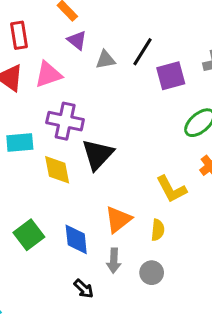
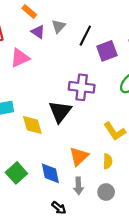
gray triangle: (105, 60) -> (59, 26), moved, turned -32
purple cross: (65, 121) -> (82, 87), moved

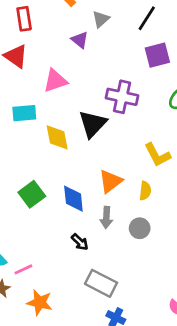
purple triangle: (38, 32) -> (80, 40), moved
black line: (85, 36) -> (147, 18), moved
pink triangle: (20, 58) -> (55, 81), moved

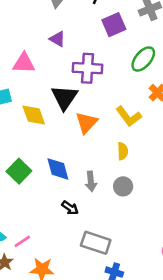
purple triangle: (80, 40) -> (58, 39), moved
pink triangle: (55, 81) -> (24, 63), turned 30
orange triangle: (111, 181) -> (86, 123), moved

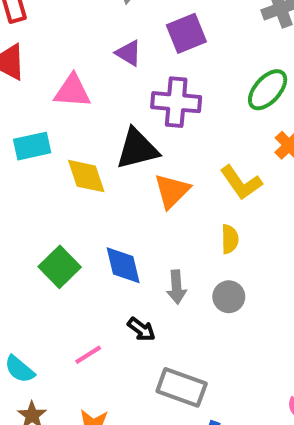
purple square: (114, 25) -> (186, 33), moved
black triangle: (64, 97) -> (137, 149), turned 40
pink line: (22, 241) -> (88, 355), moved

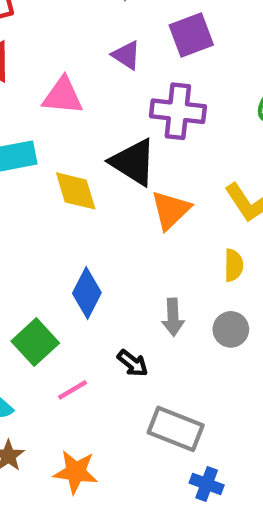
black triangle: (137, 149) -> (133, 162), turned 45
blue diamond: (123, 265) -> (87, 293), moved, turned 39
green square: (60, 267) -> (35, 342), moved

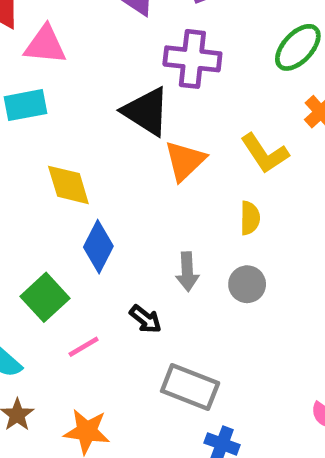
pink triangle: (63, 96) -> (45, 45), moved
yellow diamond: (76, 191) -> (68, 185), moved

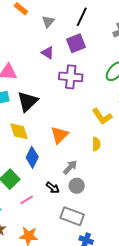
black triangle: (146, 111) -> (28, 101), moved, turned 45
orange triangle: (185, 161) -> (59, 135), moved
gray arrow: (187, 272) -> (70, 167), turned -133
gray circle: (247, 284) -> (77, 186), moved

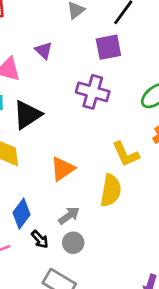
purple triangle: (48, 53) -> (44, 50), moved
yellow semicircle: (96, 144) -> (111, 190), size x1.6
blue diamond: (32, 157) -> (21, 214), moved

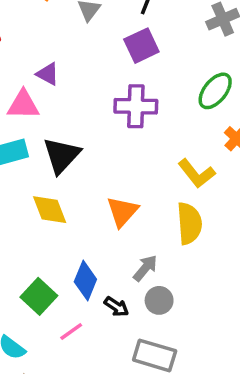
purple triangle: (44, 50) -> (48, 74), moved

